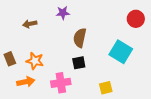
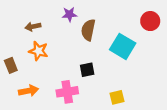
brown semicircle: (80, 38) -> (88, 30), moved
cyan square: (121, 52) -> (123, 46), moved
orange star: (35, 61) -> (38, 51), moved

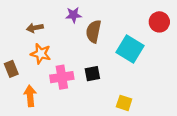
orange arrow: (28, 91) -> (30, 96), turned -84
pink cross: (67, 92) -> (62, 77), moved
yellow square: (117, 97) -> (124, 103), turned 32

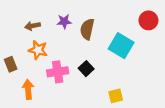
purple star: (74, 15) -> (64, 21), moved
black square: (92, 74) -> (86, 69), turned -32
yellow square: (124, 103) -> (116, 96), turned -32

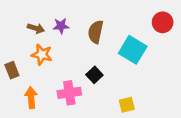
purple star: (64, 21) -> (61, 26), moved
brown arrow: (32, 26) -> (36, 28), turned -152
pink cross: (58, 72) -> (69, 93), moved

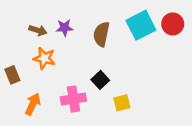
cyan square: (133, 50) -> (141, 25), moved, turned 32
orange arrow: (31, 98) -> (33, 104), turned 30
yellow square: (127, 105) -> (122, 103), moved

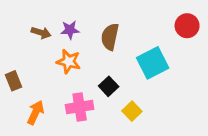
cyan square: (141, 25) -> (153, 63), moved
orange star: (44, 58) -> (69, 62), moved
yellow square: (122, 103) -> (132, 111), turned -30

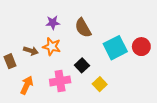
red circle: (187, 26) -> (141, 47), moved
brown arrow: (41, 33) -> (31, 51), moved
brown semicircle: (110, 37) -> (83, 28), turned -42

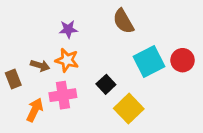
brown semicircle: (83, 28) -> (123, 21), moved
pink cross: (60, 81) -> (63, 95), moved
yellow square: (100, 84) -> (129, 109), size x1.5

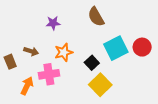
orange star: (67, 60) -> (64, 52), moved, turned -30
black square: (106, 84) -> (92, 63), moved

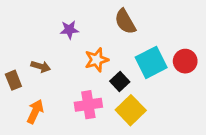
orange star: (64, 52) -> (97, 60), moved
pink cross: (49, 74) -> (88, 105), moved

